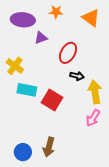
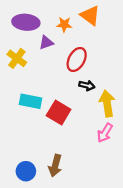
orange star: (56, 12) -> (64, 25), moved
orange triangle: (91, 18) -> (90, 15), moved
yellow cross: (15, 66) -> (17, 58), moved

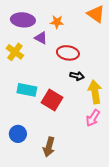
orange triangle: (90, 15) -> (96, 14), moved
purple triangle: (46, 43) -> (41, 38), turned 48
red ellipse: (77, 59) -> (68, 53), turned 70
blue circle: (26, 171) -> (18, 134), moved

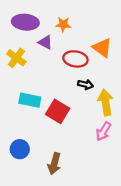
orange triangle: (96, 14) -> (102, 48), moved

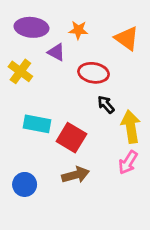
orange triangle: (102, 48) -> (127, 38), moved
black arrow: (85, 85) -> (106, 105), turned -144
brown arrow: (54, 164) -> (76, 175), moved, turned -120

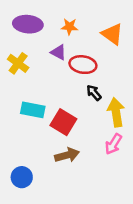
purple triangle: (56, 52) -> (58, 52), moved
blue circle: (25, 184) -> (22, 177), moved

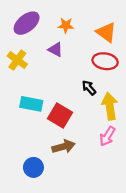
purple ellipse: (28, 24) -> (27, 23), turned -44
red ellipse: (83, 65) -> (105, 61), moved
blue circle: (22, 177) -> (33, 167), moved

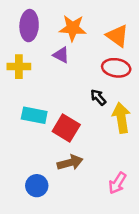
purple ellipse: (27, 23) -> (29, 26), turned -48
orange star: (66, 25) -> (73, 28), size x1.5
yellow cross: (17, 60) -> (19, 67), turned -36
pink arrow: (107, 136) -> (117, 183), moved

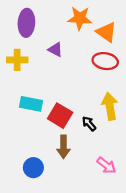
orange star: (73, 28) -> (80, 18), moved
black arrow: (98, 97) -> (89, 124), moved
brown arrow: (70, 163) -> (63, 147), turned 105
pink arrow: (117, 183) -> (106, 165), turned -84

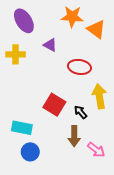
purple ellipse: (26, 23) -> (24, 21), turned -35
red ellipse: (105, 61) -> (79, 67), moved
cyan rectangle: (31, 104) -> (22, 128), moved
brown arrow: (63, 147) -> (74, 136), moved

